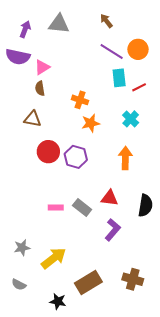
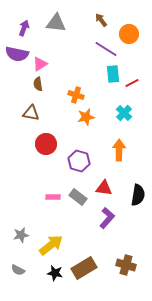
orange circle: (138, 49) -> (129, 34), moved
purple hexagon: (76, 157) -> (79, 161), moved
black star: (58, 301) -> (55, 273), moved

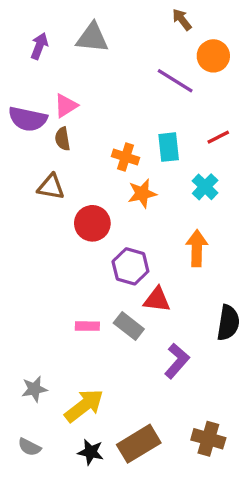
brown arrow: (101, 20) -> (182, 19), moved
purple semicircle: (17, 54) -> (28, 119), moved
cyan rectangle: (113, 74) -> (169, 147), moved
red circle: (46, 144) -> (92, 223), moved
red triangle: (104, 188) -> (157, 300), moved

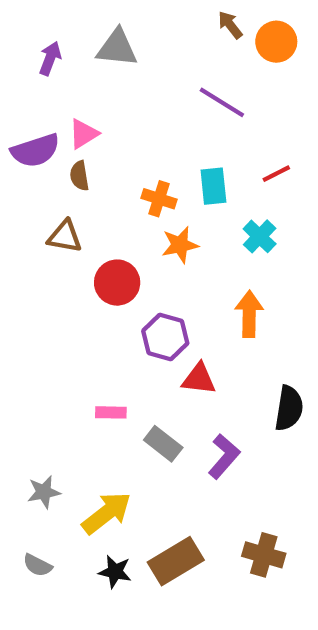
orange circle: (213, 56) -> (276, 42), moved
purple semicircle: (28, 119) -> (35, 151), turned -30
gray rectangle: (129, 326) -> (163, 444), moved

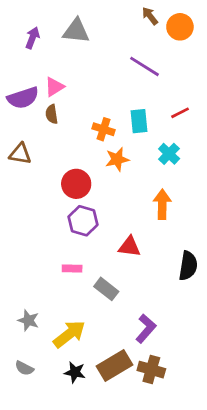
brown triangle: (65, 236) -> (20, 154), moved
purple hexagon: (165, 337) -> (83, 221), moved
purple L-shape: (224, 456) -> (146, 329), moved
gray star: (44, 492) -> (28, 320), turned 30
brown cross: (264, 555) -> (151, 370), moved

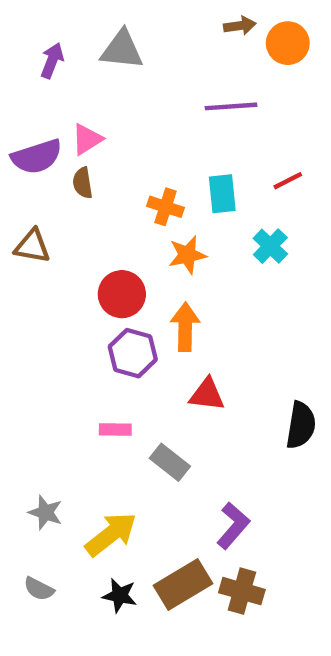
brown arrow: (150, 16) -> (240, 26), turned 120
purple line: (144, 66) -> (231, 106), turned -36
orange arrow: (162, 204) -> (185, 327), moved

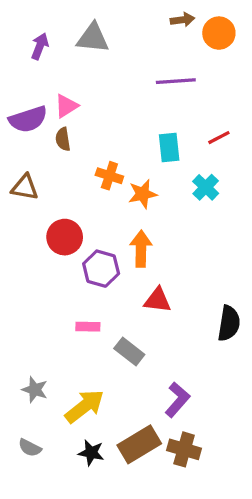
orange cross: (166, 207) -> (109, 176), moved
red circle: (122, 294) -> (65, 237), moved

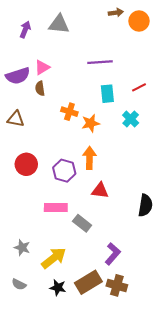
purple line: (176, 81) -> (100, 62), moved
red circle: (65, 237) -> (26, 164), moved
pink rectangle: (88, 327) -> (56, 207), size x1.5

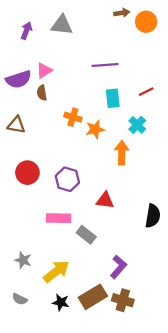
orange arrow: (89, 158) -> (122, 153), moved

